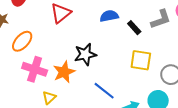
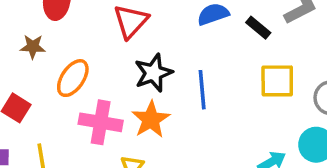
black star: (85, 54) -> (153, 73), moved
blue line: (104, 91) -> (202, 90), moved, turned 55

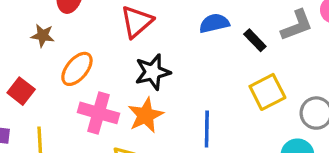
yellow square: (277, 81) -> (267, 92), turned -33
blue line: (202, 90) -> (207, 129), moved

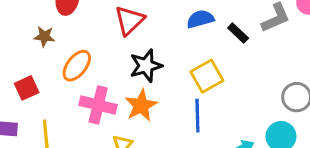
red square: (21, 91) -> (27, 88), turned 30
yellow square: (267, 92) -> (207, 76), moved

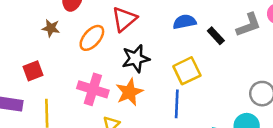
orange ellipse: (77, 66) -> (92, 38), moved

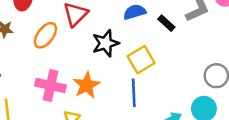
black star: (136, 59) -> (106, 43), moved

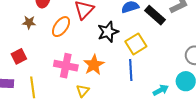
black rectangle: (166, 23) -> (155, 15), size x1.5

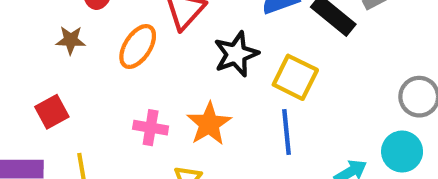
yellow square: (136, 44) -> (295, 77), turned -30
pink cross: (66, 66) -> (151, 128), size x0.7

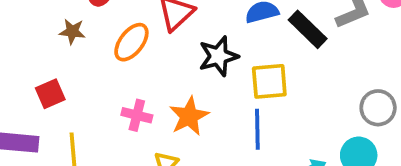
yellow square: (295, 77) -> (269, 81), turned -36

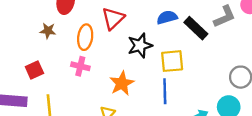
orange ellipse: (131, 42) -> (85, 37), turned -30
pink cross: (137, 115) -> (80, 66), moved

